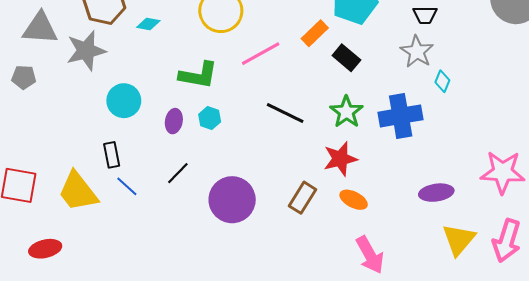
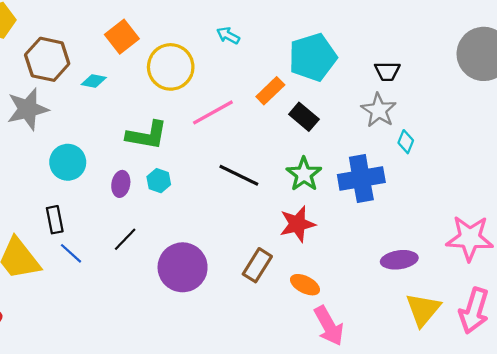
orange ellipse: (354, 200) -> (305, 285), moved

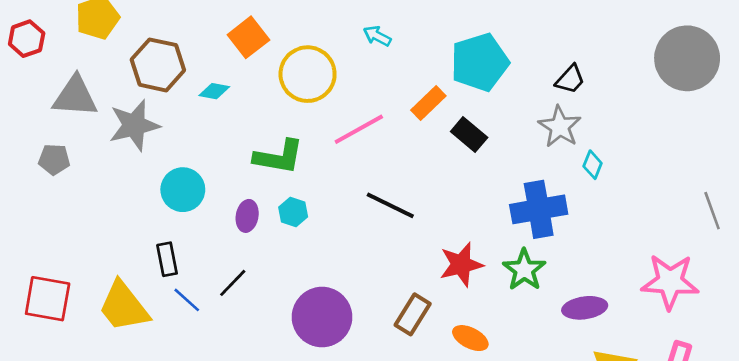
black trapezoid: (387, 71) -> (570, 79), turned -48
green star: (304, 174) -> (524, 270), moved
black line: (125, 239) -> (233, 283), moved

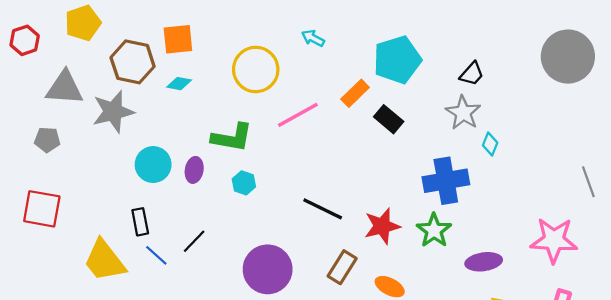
orange square: (248, 37) -> (178, 39), moved, turned 32
black line: (390, 205) -> (323, 209), moved
purple ellipse: (247, 216) -> (194, 170), moved
red square: (48, 299) -> (42, 209), moved

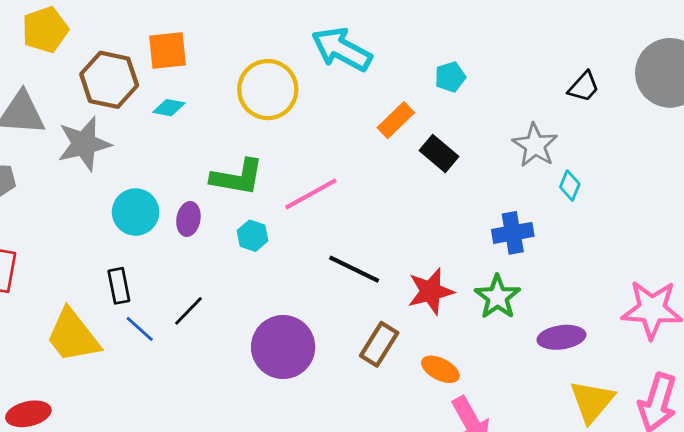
cyan arrow: (313, 38) -> (342, 49), size x2.0
cyan pentagon: (397, 60) -> (450, 77), size x0.5
black trapezoid: (472, 74) -> (584, 87), moved
pink line: (298, 115) -> (311, 194), moved
blue cross: (446, 181) -> (513, 233), size x0.7

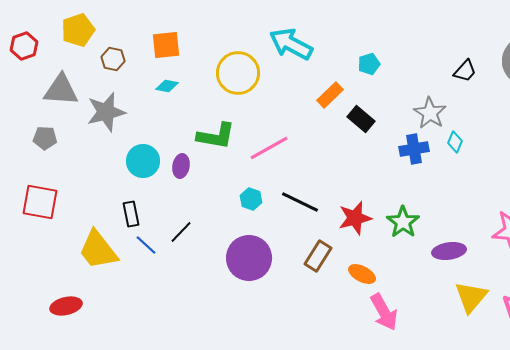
brown hexagon: (109, 80) -> (113, 59), moved, size x0.6
blue cross: (513, 233) -> (414, 149), moved
cyan hexagon: (252, 236) -> (251, 199), moved

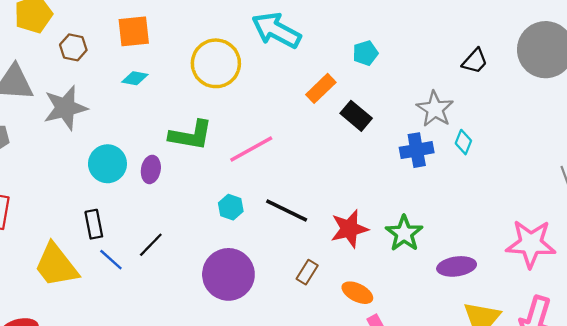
brown rectangle: (318, 256) -> (307, 272), size x0.7

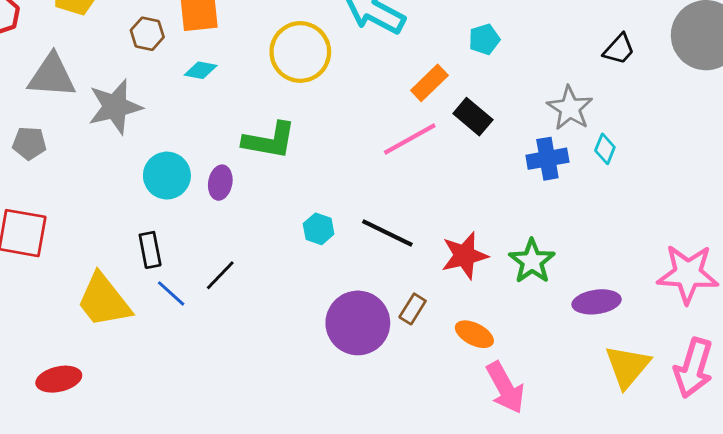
brown hexagon: (73, 47) -> (147, 34), moved
pink line: (251, 149) -> (410, 139), moved
purple circle: (228, 274) -> (358, 323), moved

